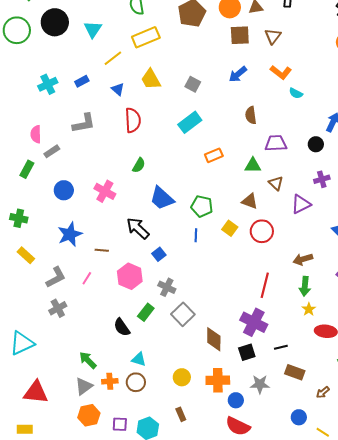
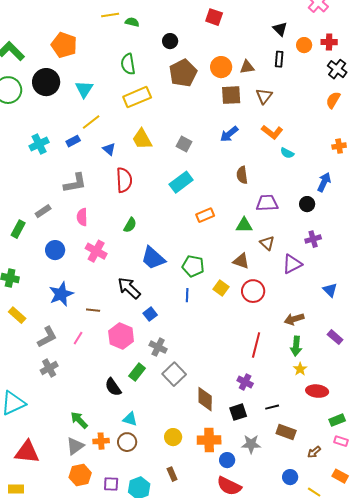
yellow line: (113, 58) -> (91, 122), moved
pink semicircle: (36, 134) -> (82, 217), moved
purple cross: (254, 322) -> (245, 382), size x0.6

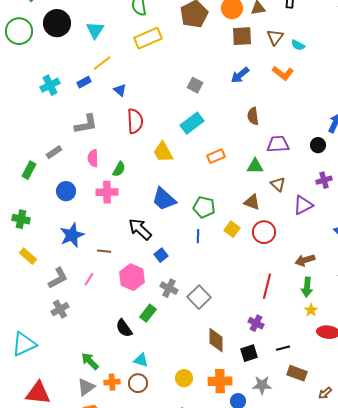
yellow trapezoid: (142, 139) -> (163, 152), moved
cyan semicircle: (287, 153) -> (298, 45), moved
green semicircle: (130, 225) -> (119, 169), moved
pink cross: (96, 251) -> (107, 192), turned -30
gray square: (174, 374) -> (199, 297), moved

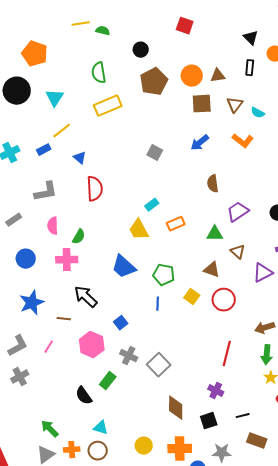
cyan rectangle: (192, 123) -> (152, 205), moved, size x0.6
purple trapezoid: (278, 144) -> (238, 212), turned -30
yellow trapezoid: (163, 152) -> (139, 230), moved
black arrow: (140, 229) -> (86, 297), moved

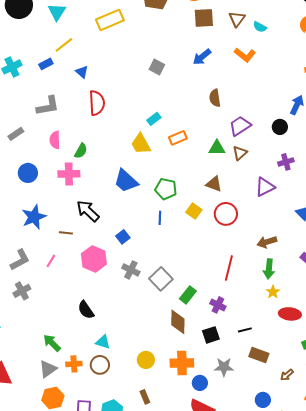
brown triangle: (238, 252) -> (240, 153), moved, turned 35
green rectangle: (108, 381) -> (188, 295), moved

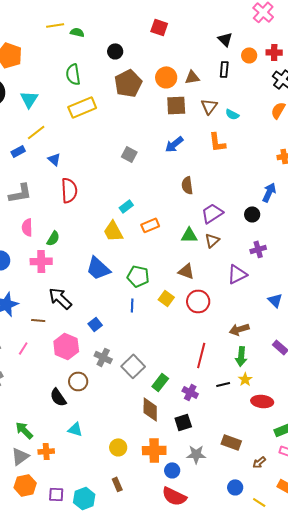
orange L-shape: (245, 55) -> (217, 142), turned 45
black line: (245, 330) -> (223, 384), moved
brown circle: (100, 365) -> (78, 381), moved

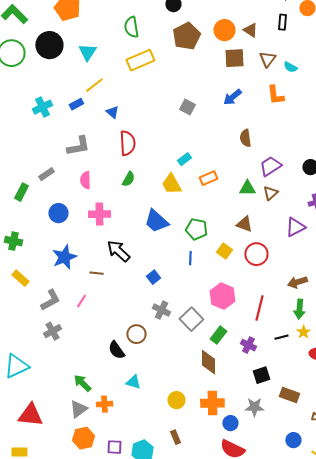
brown triangle: (192, 77) -> (250, 30), turned 42
green semicircle: (53, 238) -> (128, 179), moved
pink hexagon: (66, 346) -> (222, 296), moved
black square: (183, 422) -> (261, 375), moved

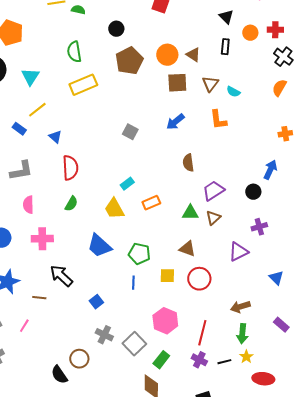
blue rectangle: (76, 104) -> (19, 129), turned 64
yellow square: (224, 251) -> (167, 276), turned -35
purple cross: (248, 345) -> (199, 360), moved

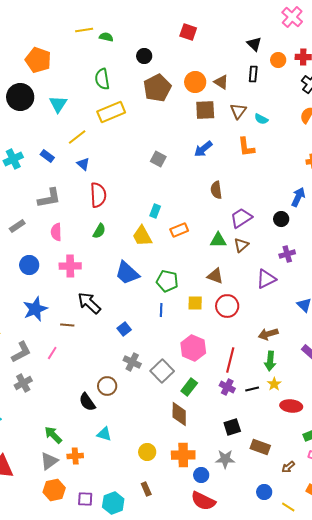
yellow line: (37, 110) -> (77, 137), moved
cyan rectangle: (127, 184) -> (155, 211), turned -32

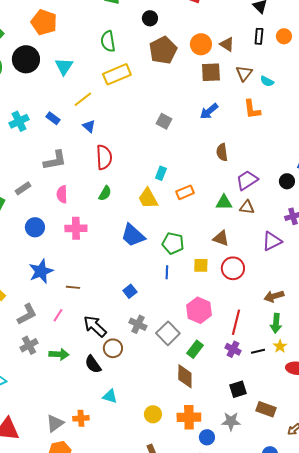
orange circle: (278, 60) -> (284, 36), moved
brown triangle: (241, 245) -> (247, 207), turned 49
black arrow: (89, 303) -> (95, 326), moved
green arrow: (53, 435) -> (59, 354), moved, turned 138

